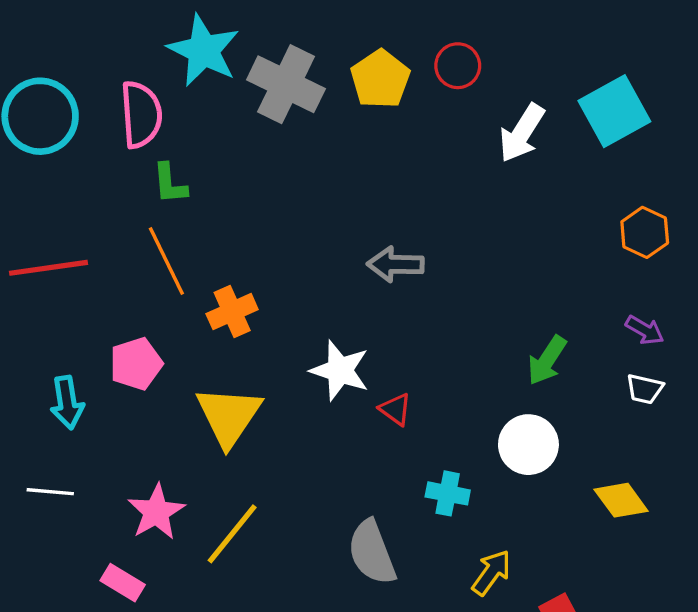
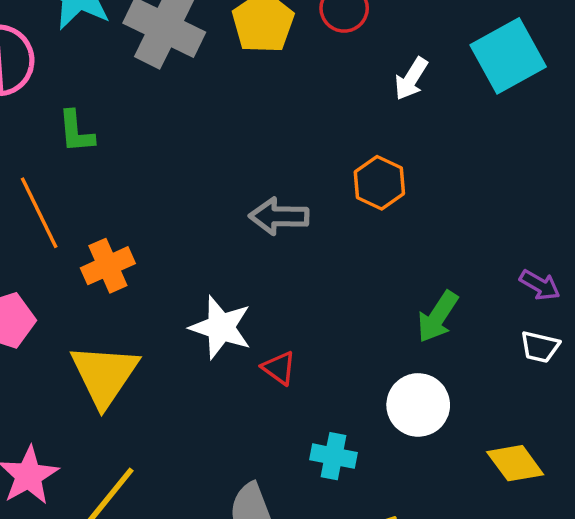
white arrow: (522, 133) -> (411, 79), size x0.7
green L-shape: (170, 184) -> (76, 132), moved
orange hexagon: (645, 232) -> (379, 183), moved

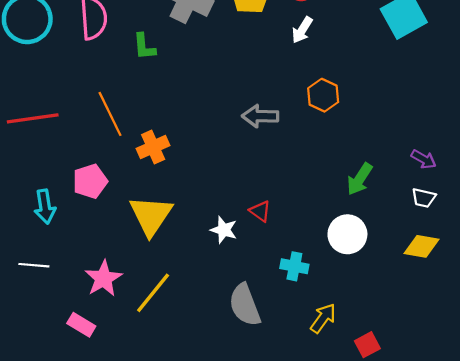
white arrow: (411, 79) -> (302, 30), moved
green L-shape: (76, 132) -> (144, 47), moved
white star: (221, 327) -> (224, 230), moved, size x0.7
yellow diamond: (515, 463) -> (421, 246), moved, turned -44

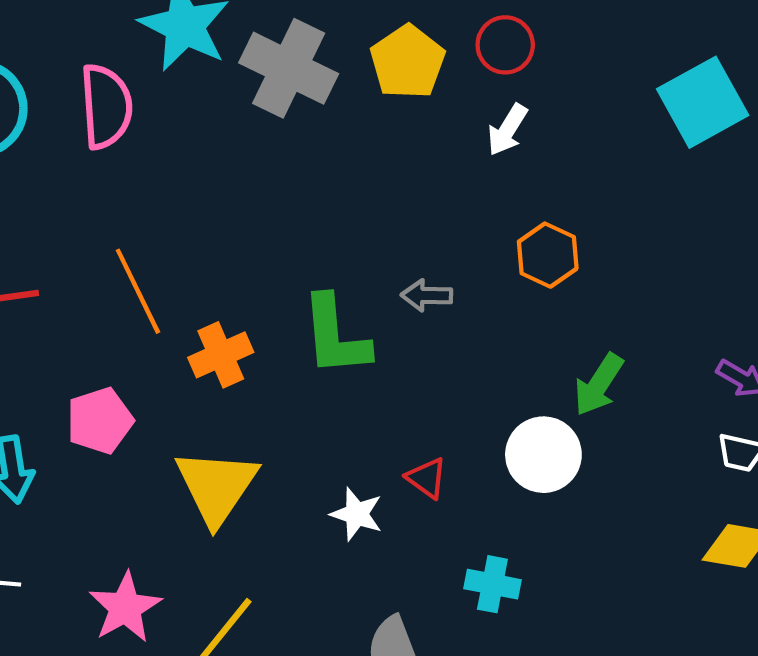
green L-shape: (144, 47) -> (335, 336), moved, size x1.6
gray arrow: (260, 116) -> (427, 295), size x0.7
green arrow: (360, 179) -> (599, 385), moved
white circle: (347, 234) -> (543, 455), moved

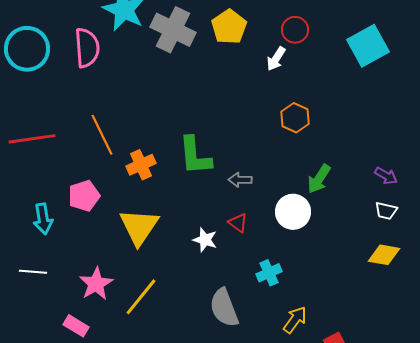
red circle: (505, 45) -> (295, 30), moved
gray arrow: (427, 295) -> (240, 180), moved
cyan cross: (492, 584) -> (269, 273), turned -35

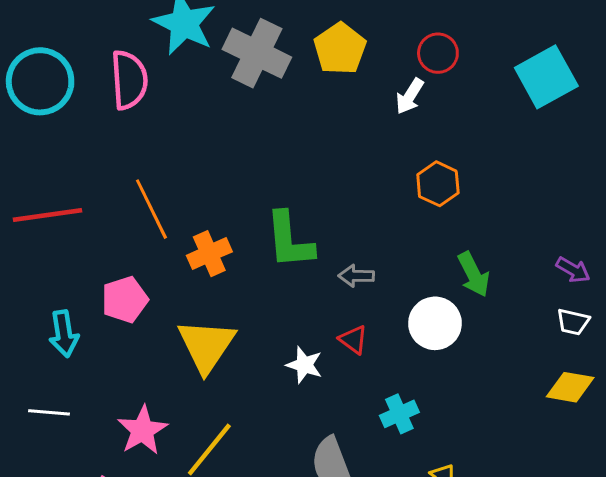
green arrow: (319, 179) -> (474, 274), turned -60

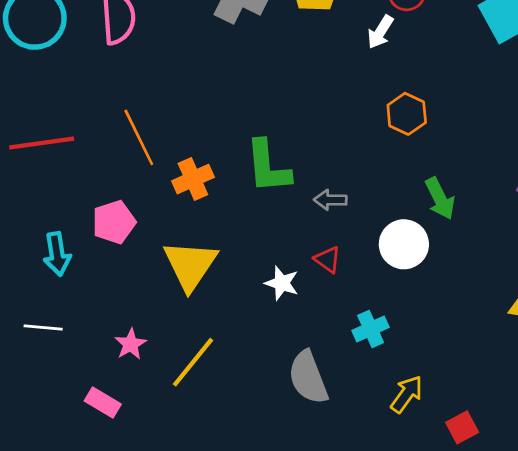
pink star: (143, 430) -> (131, 344), size x0.7

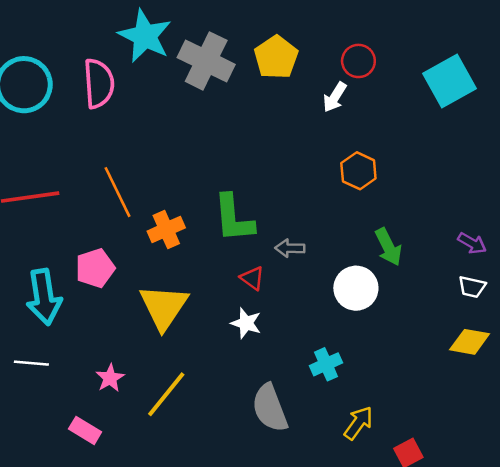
cyan arrow: (57, 254) -> (44, 297), size x1.4
red triangle: (328, 260) -> (252, 278), moved

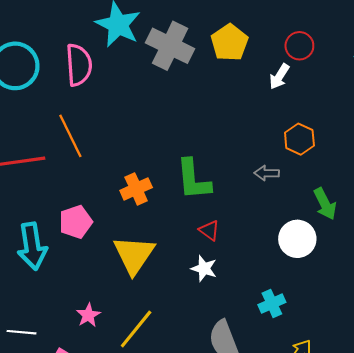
orange line: (118, 192) -> (70, 136), moved
gray arrow: (290, 248) -> (267, 173), moved
white line: (31, 363) -> (22, 332), moved

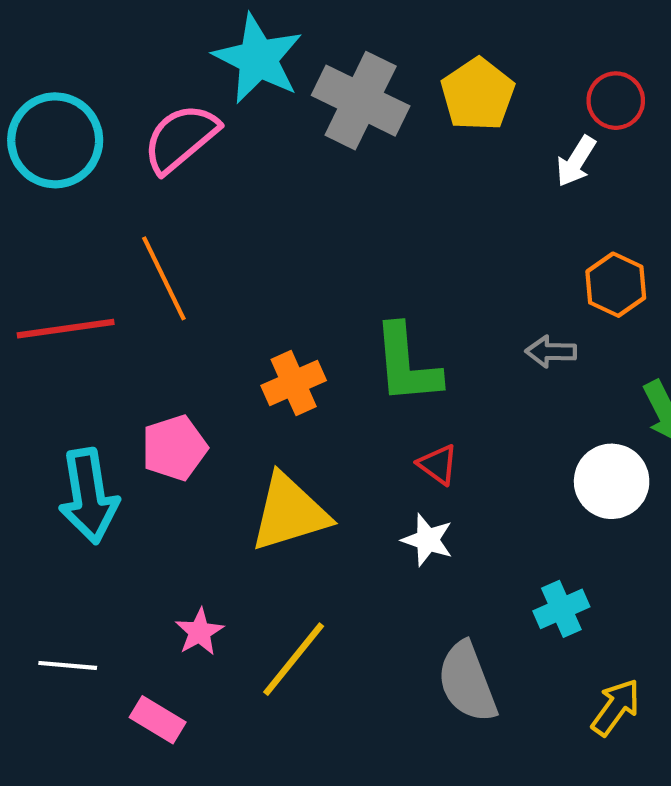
pink semicircle: (79, 65) -> (181, 138), turned -126
yellow triangle: (134, 255) -> (289, 513), turned 39

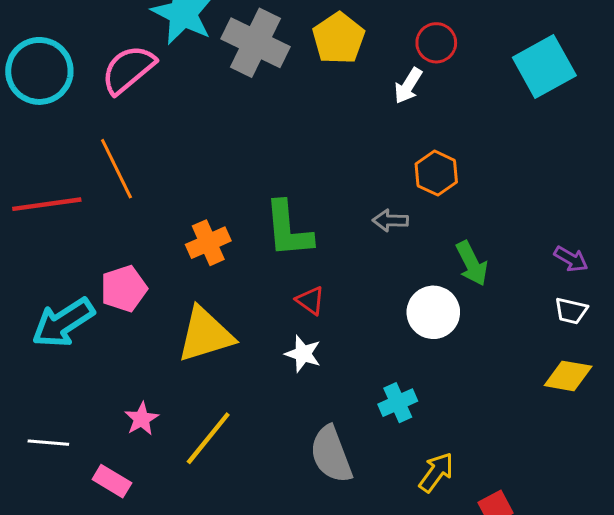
cyan arrow: (89, 496) -> (63, 323), turned 66

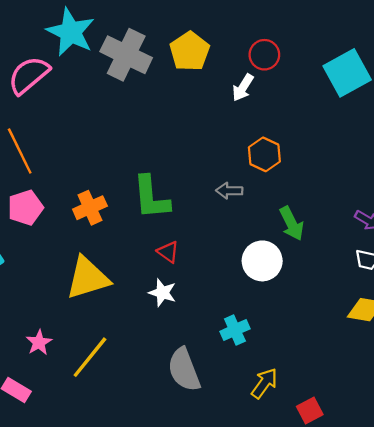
pink pentagon: (124, 289) -> (25, 208), moved

